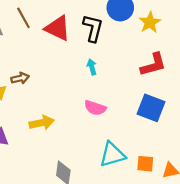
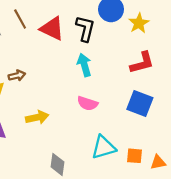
cyan arrow: (92, 67) -> (84, 65), size x1.5

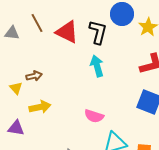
pink semicircle: (87, 103) -> (94, 116), moved
yellow arrow: (37, 117) -> (40, 107), moved

